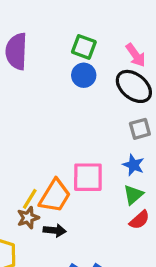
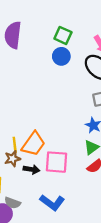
pink square: (88, 177) -> (57, 162), moved
yellow line: (30, 199) -> (15, 145), turned -42

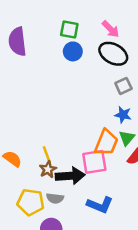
orange trapezoid: (33, 144) -> (106, 143), moved
black arrow: (31, 169) -> (70, 176), size x1.6
gray semicircle: (12, 203) -> (55, 198), moved

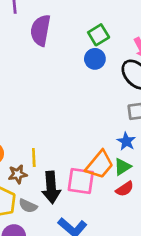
green square: (69, 29) -> (99, 35), turned 30
brown star: (48, 169) -> (18, 174), moved
black arrow: (70, 176) -> (51, 187), turned 72

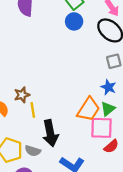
brown star: (18, 174) -> (22, 95), moved
pink square: (81, 181) -> (102, 128), moved
red semicircle: (125, 189) -> (111, 146), moved

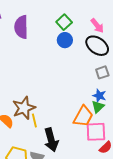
brown star: (22, 95) -> (24, 108), size x1.6
green triangle: (108, 109) -> (98, 107), moved

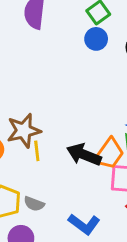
black arrow: (51, 140) -> (84, 155), moved, turned 120

